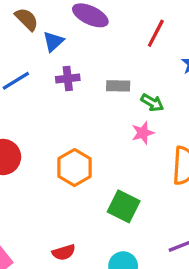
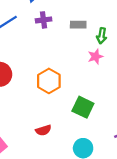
green arrow: (152, 103) -> (102, 36), turned 70
red semicircle: (64, 252) -> (43, 130), moved

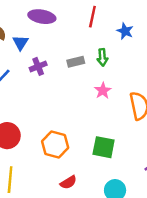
green arrow: (102, 36) -> (102, 57), moved
orange hexagon: (49, 81) -> (55, 145), moved

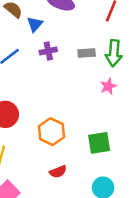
green arrow: (102, 57) -> (114, 53), size x1.5
green square: (104, 147) -> (99, 143), turned -30

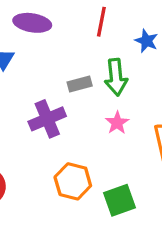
purple cross: (48, 51) -> (47, 119), moved, size x1.5
orange hexagon: (51, 132) -> (73, 181), moved

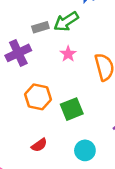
green arrow: (116, 77) -> (66, 22), turned 65

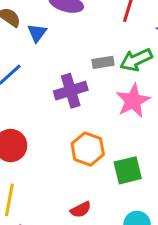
pink star: (68, 54) -> (133, 101), size x1.6

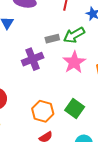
orange hexagon: (88, 149) -> (43, 111), moved
green square: (128, 170) -> (75, 109), turned -36

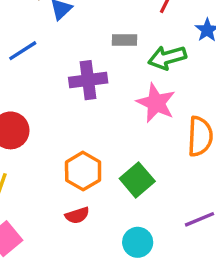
gray rectangle: (52, 39) -> (125, 40), moved
pink star: (74, 62) -> (156, 103), turned -30

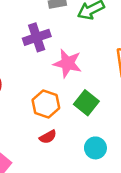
pink star: (156, 103) -> (67, 63), moved

